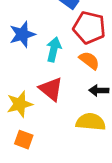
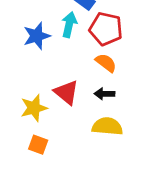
cyan arrow: (54, 49) -> (69, 25), moved
black arrow: (99, 90) -> (105, 94), moved

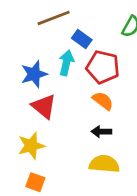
red triangle: (66, 92) -> (44, 106), moved

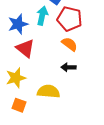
yellow semicircle: (104, 164) -> (48, 91), moved

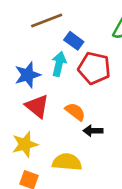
orange semicircle: (70, 44) -> (75, 112), moved

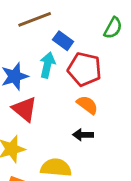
orange semicircle: (75, 112) -> (87, 105), moved

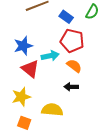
blue rectangle: (63, 41) -> (66, 17), moved
cyan arrow: (47, 65) -> (50, 56), moved, turned 66

